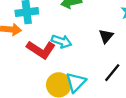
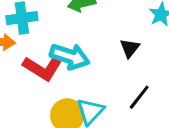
cyan arrow: (61, 41) -> (70, 56), size x1.4

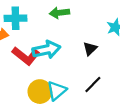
cyan arrow: (70, 56) -> (46, 50), turned -36

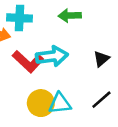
cyan triangle: (57, 91) -> (60, 103), turned 30

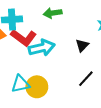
red L-shape: (28, 61) -> (24, 38), moved
cyan triangle: (60, 103) -> (20, 84), moved

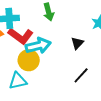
green arrow: (53, 13) -> (49, 12), turned -96
yellow circle: (37, 87) -> (29, 60), moved

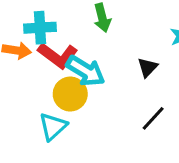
cyan arrow: (38, 46) -> (86, 71), turned 45
cyan triangle: (18, 81) -> (53, 127), turned -30

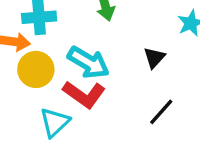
red L-shape: (58, 55) -> (84, 94), moved
yellow circle: (70, 94) -> (36, 69), moved

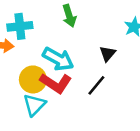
yellow circle: (36, 69) -> (33, 79), moved
black line: (161, 112) -> (96, 85), moved

